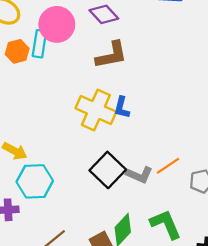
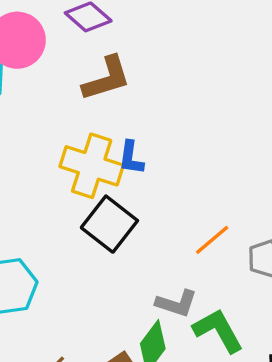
black square: (108, 170) -> (109, 224), moved
gray L-shape: (139, 175) -> (176, 303), moved

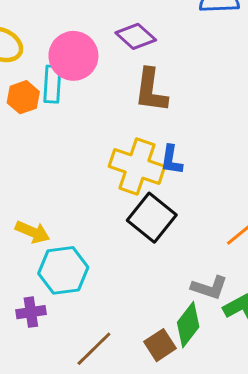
brown L-shape: (107, 78) -> (151, 90), turned 114

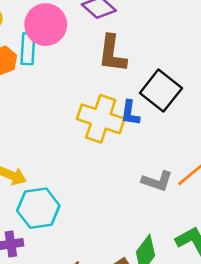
black square: (152, 218) -> (161, 91), moved
gray L-shape: (209, 288) -> (157, 181), moved

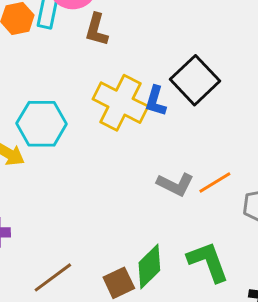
brown L-shape: (112, 54) -> (97, 30), moved, size x0.7
cyan hexagon: (38, 208) -> (42, 124), moved

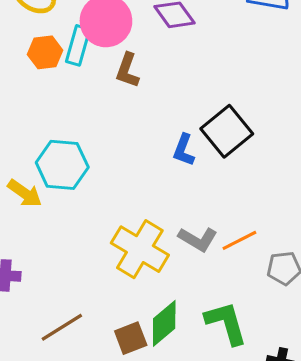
yellow cross: (121, 103) -> (140, 249), moved

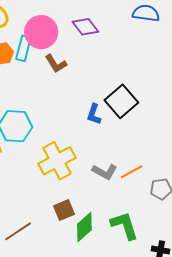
brown L-shape: (127, 70) -> (56, 64), turned -50
yellow cross: (140, 249) -> (57, 161), moved, turned 33
brown square: (131, 338) -> (64, 210), moved

